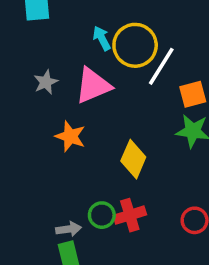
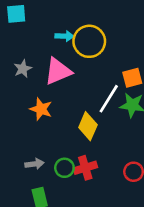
cyan arrow: (102, 38) -> (64, 36), turned 120
white line: (161, 66) -> (109, 99), moved
gray arrow: (69, 229) -> (34, 164), moved

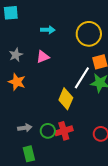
yellow circle: (89, 41) -> (89, 34), moved
pink triangle: (58, 71) -> (43, 57), size x0.6
orange star: (41, 109) -> (17, 82), moved

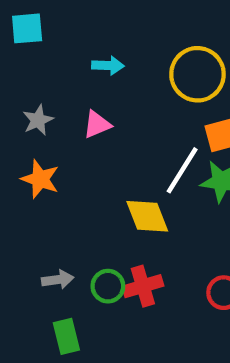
yellow diamond: (66, 99) -> (147, 216), turned -45

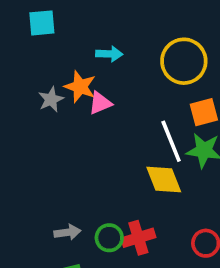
white line: (182, 170) -> (171, 141), turned -54
orange star: (40, 179) -> (80, 87), moved
yellow diamond: (147, 216) -> (164, 180), moved

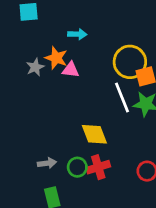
yellow circle: (184, 61) -> (130, 62), moved
pink triangle: (100, 103) -> (71, 70), turned 30
yellow diamond: (164, 180) -> (94, 134), moved

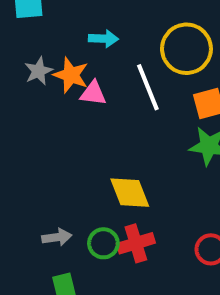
yellow circle: (130, 62) -> (186, 49), moved
gray star: (35, 67) -> (39, 71), moved
white line: (122, 97) -> (148, 87), moved

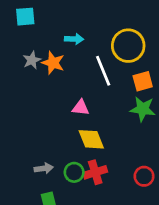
pink triangle: (93, 93) -> (81, 108), moved

